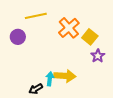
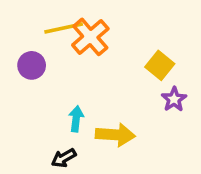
orange cross: (69, 28) -> (90, 37), moved
cyan arrow: (50, 79) -> (76, 119), moved

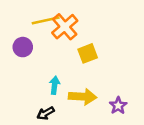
yellow square: (160, 65) -> (88, 53), moved, turned 30
purple star: (174, 99) -> (118, 106), moved

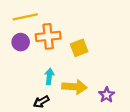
yellow line: (46, 20) -> (25, 17), moved
orange cross: (65, 27) -> (48, 36), moved, turned 35

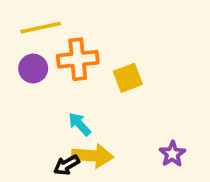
cyan arrow: (49, 76) -> (80, 124), turned -49
yellow arrow: (75, 87) -> (93, 156), moved

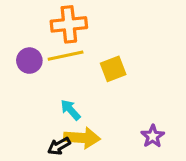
yellow line: (41, 28) -> (66, 56), moved
orange cross: (78, 59) -> (69, 24), moved

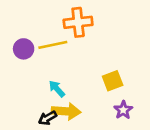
orange cross: (69, 24) -> (78, 22), moved
yellow square: (113, 69) -> (113, 81), moved

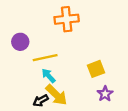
yellow line: (53, 45) -> (45, 58), moved
yellow arrow: (66, 111) -> (56, 95), turned 40

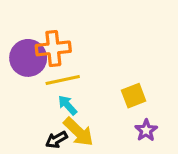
orange cross: (67, 19) -> (53, 48), moved
purple circle: (20, 42) -> (28, 58), size x1.5

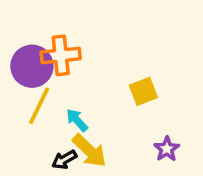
yellow line: (63, 80) -> (39, 106), moved, turned -52
yellow square: (134, 96) -> (143, 91), moved

